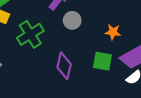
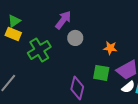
purple diamond: (64, 66) -> (77, 88), moved

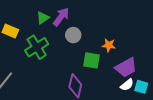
green triangle: (14, 21) -> (43, 18), moved
green square: (101, 73) -> (91, 60), moved

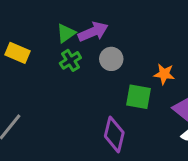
purple arrow: (61, 17) -> (93, 32), turned 30
green cross: (37, 47) -> (70, 60), moved, size x0.6

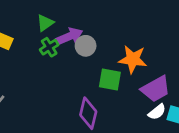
purple arrow: (93, 32) -> (69, 36), moved
orange star: (164, 74) -> (133, 59), size x1.5

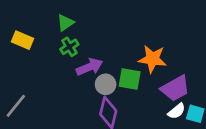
purple arrow: (69, 36) -> (89, 67), moved
gray circle: (86, 46) -> (106, 84), moved

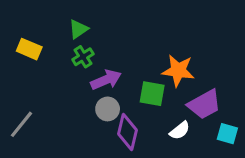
gray circle: (106, 84) -> (108, 109), moved
white semicircle: (177, 111) -> (180, 130), moved

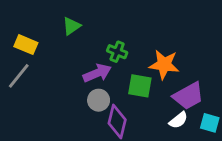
green cross: (83, 57) -> (117, 52), moved, turned -36
gray line: (22, 124) -> (19, 76), moved
white semicircle: (180, 130) -> (178, 120), moved

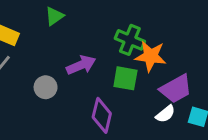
green cross: (117, 52) -> (130, 40), moved, size x1.4
gray circle: (99, 100) -> (46, 87), moved

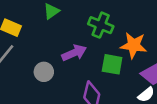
green cross: (130, 40) -> (101, 25), moved

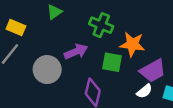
gray circle: (44, 72) -> (47, 70), size x1.5

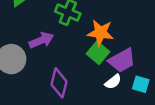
green square: (112, 62) -> (98, 53), moved, turned 30

